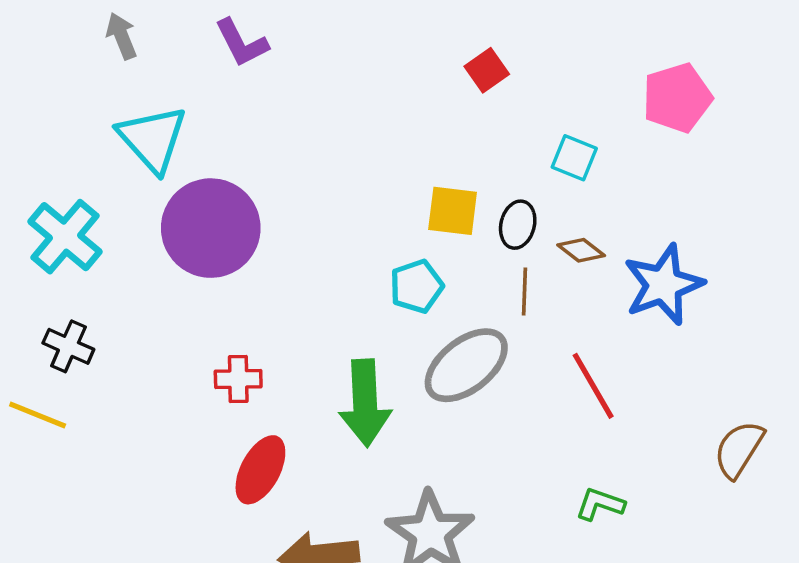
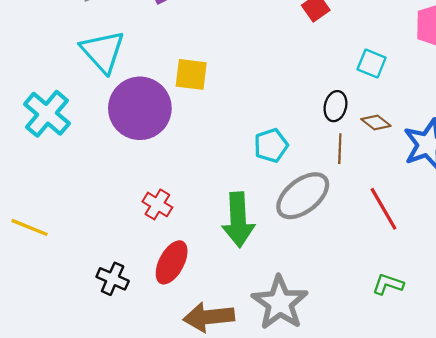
yellow square: (453, 211) -> (191, 74), moved
black cross: (68, 346) -> (113, 279), moved
red cross: (238, 379) -> (157, 204), turned 32

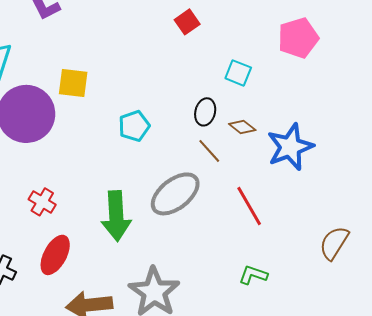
cyan pentagon: (271, 145) -> (134, 126), moved
brown line: (340, 149) -> (209, 151), turned -44

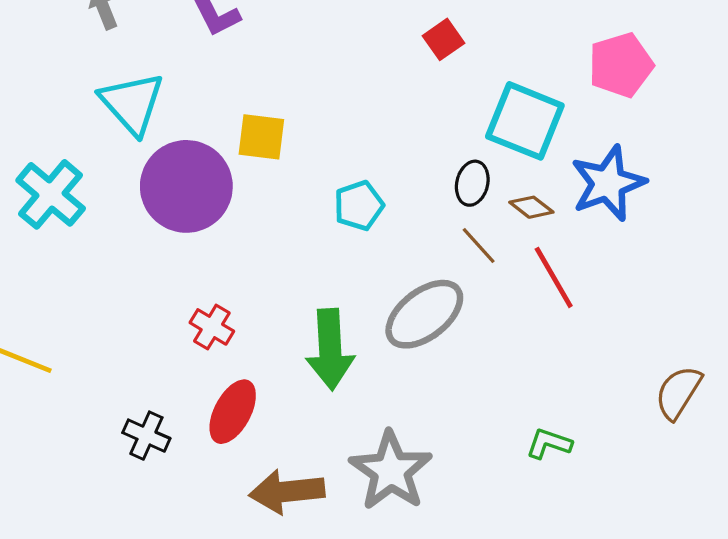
cyan square: (238, 73) -> (525, 121), size x1.8
blue star: (290, 147) -> (608, 183), moved
red line: (249, 206) -> (554, 277), moved

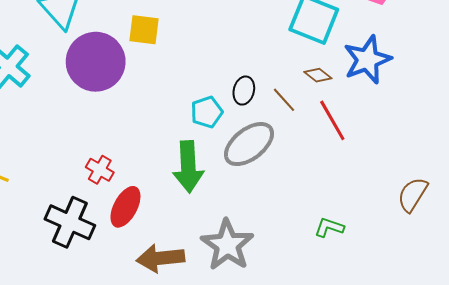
black ellipse: (472, 183) -> (244, 91), moved
cyan pentagon: (359, 206) -> (207, 112), moved
red cross: (212, 327) -> (100, 170), moved
black cross: (146, 436) -> (70, 222), size x1.6

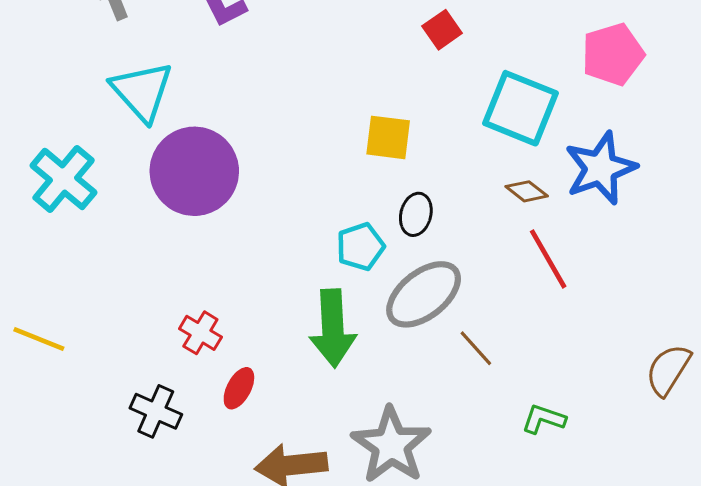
yellow square: (144, 30) -> (388, 137), moved
brown line: (284, 100) -> (476, 348), moved
red ellipse: (125, 207) -> (239, 388), size x0.7
black cross: (70, 222) -> (156, 411), size x0.7

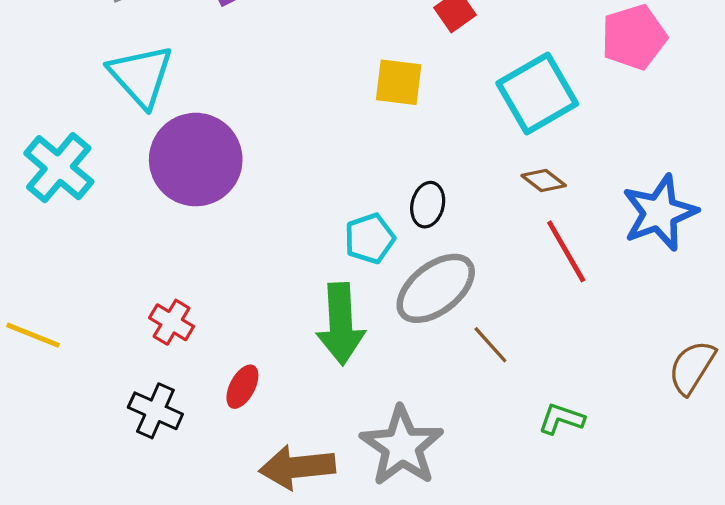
cyan square: (520, 108) -> (537, 93), turned 38
yellow square: (388, 137) -> (399, 82), moved
blue star: (601, 168) -> (660, 213), moved
red cross: (200, 333) -> (172, 322), moved

